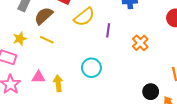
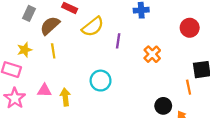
yellow line: (47, 40) -> (53, 51), turned 56

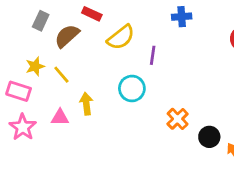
yellow line: (53, 51) -> (61, 75), moved, turned -32
orange cross: (152, 54) -> (178, 119), moved
cyan circle: (101, 81) -> (132, 88), moved
yellow arrow: (65, 97) -> (86, 104), moved

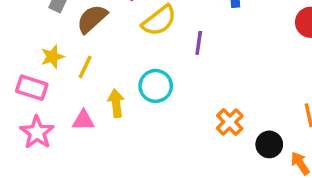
yellow line: (61, 75) -> (85, 67), turned 66
cyan circle: (132, 88) -> (156, 86), moved

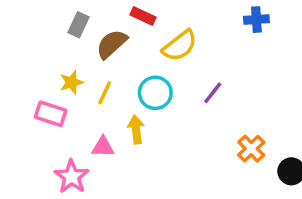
purple line: (199, 43) -> (213, 93), moved, turned 30
cyan circle: (156, 86) -> (155, 93), moved
pink star: (37, 132) -> (72, 177), moved

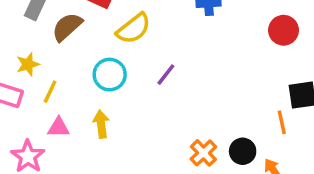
yellow line: (105, 93) -> (50, 92), moved
yellow arrow: (136, 129) -> (101, 124), moved
orange cross: (251, 149) -> (203, 153), moved

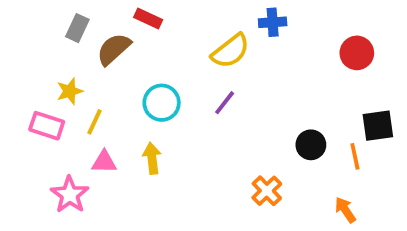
yellow semicircle: (134, 29) -> (230, 51), moved
black circle: (243, 151) -> (311, 145), moved

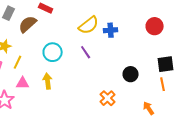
blue cross: (273, 22) -> (111, 30), moved
purple line: (225, 103) -> (86, 52), turned -72
orange line: (355, 156) -> (163, 84), moved

